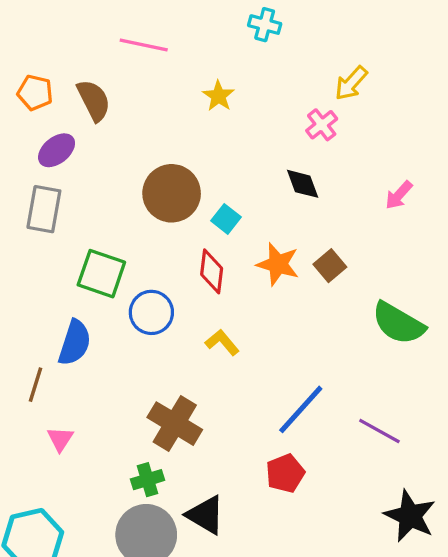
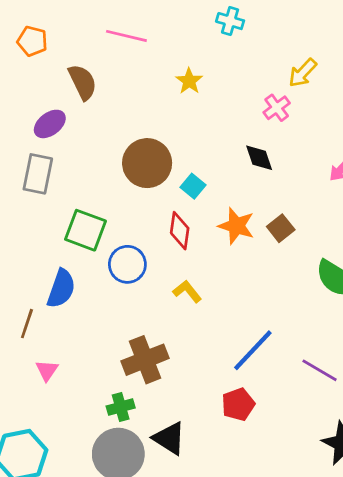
orange pentagon: (35, 93) -> (32, 41), moved
brown cross: (175, 424) -> (145, 360), turned 36

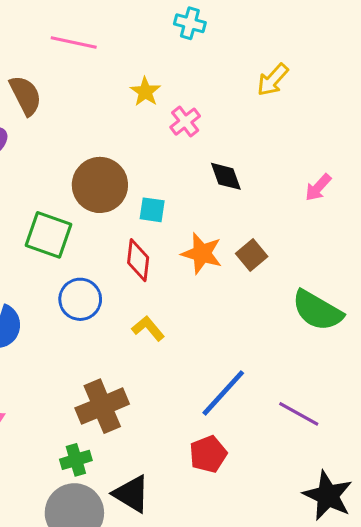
pink cross: (277, 108) -> (185, 122), moved
cyan square: (193, 186) -> (152, 210), turned -30
green square: (86, 230) -> (49, 235), moved

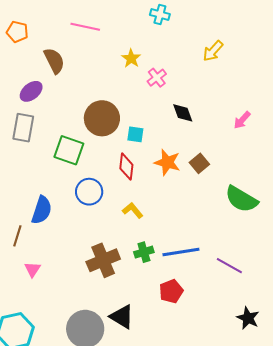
blue line: (223, 393) -> (181, 252), turned 39
green cross: (76, 460) -> (144, 252), moved
black star: (328, 496) -> (248, 318), size x0.7

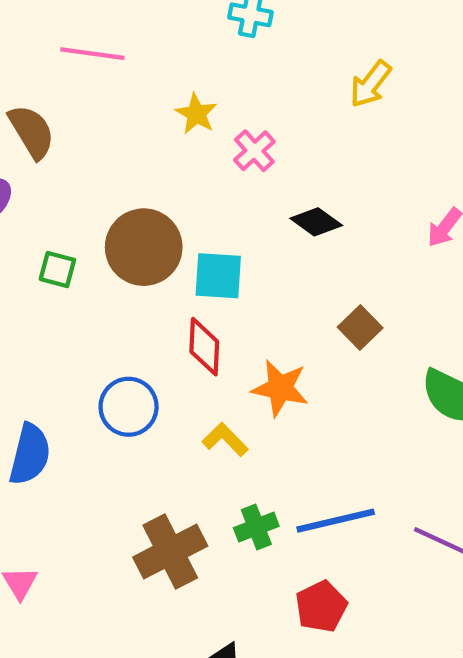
black diamond: (183, 113) -> (316, 222), turned -30
cyan square: (135, 134) -> (218, 276), size x1.4
green square: (69, 150) -> (57, 269), moved, size x0.6
orange star: (167, 162) -> (280, 388), moved

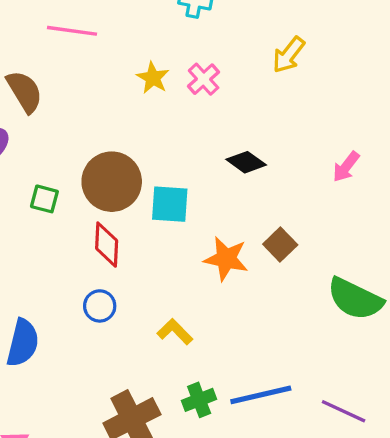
pink cross: (254, 151) -> (204, 79), moved
red diamond: (204, 347) -> (107, 245), moved
orange star: (280, 388) -> (226, 259), moved
blue circle: (129, 407) -> (100, 306), size x0.7

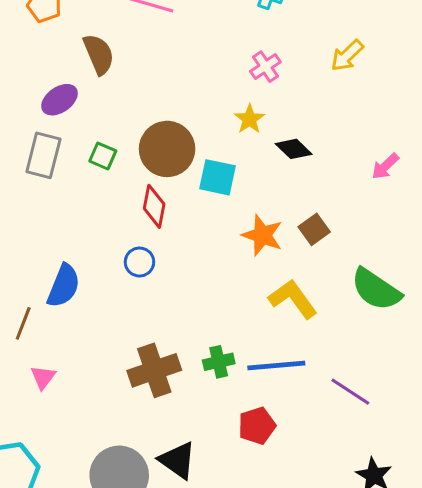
yellow star: (153, 78) -> (249, 119), moved
yellow L-shape: (175, 332) -> (293, 299), moved, size x1.5

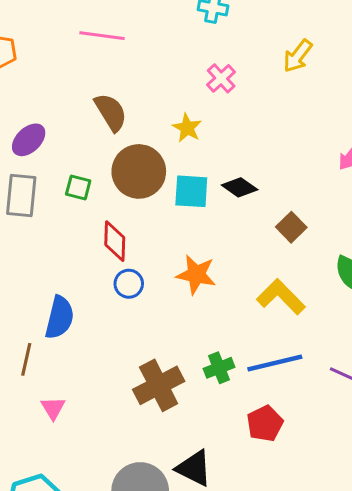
brown semicircle: (99, 54) -> (111, 112), moved
yellow star: (249, 119) -> (187, 128), moved
black diamond: (294, 149) -> (240, 187), moved
red diamond: (154, 206) -> (115, 241), moved
orange star: (262, 235) -> (196, 275), moved

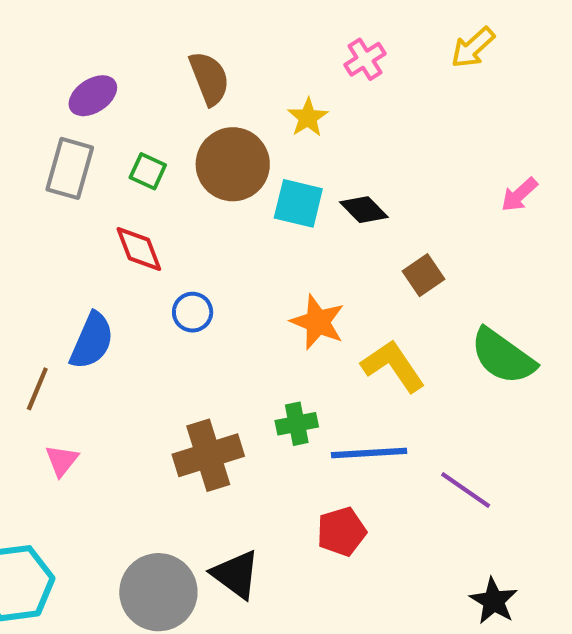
red diamond: (115, 241) -> (139, 249), moved, turned -33
orange star: (196, 275) -> (318, 322), moved
green cross: (219, 368) -> (297, 424), moved

